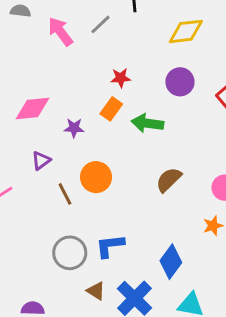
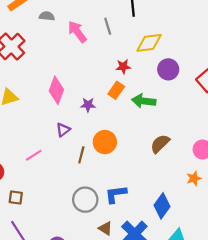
gray line: (101, 24) -> (108, 26), turned -63
yellow diamond: (186, 31) -> (149, 43), moved
pink diamond: (32, 109) -> (56, 90), turned -64
brown line: (65, 194) -> (81, 155), turned 42

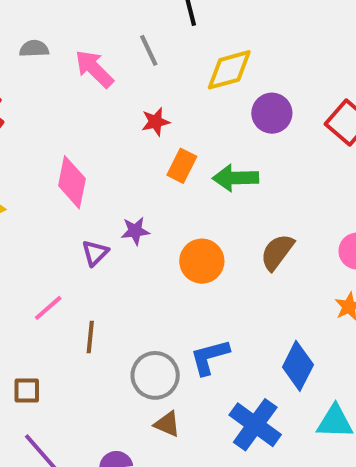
red star: (123, 67) -> (156, 122), moved
purple star: (88, 105) -> (135, 231), moved
orange circle: (105, 142) -> (202, 261), moved
brown line: (81, 155) -> (90, 337), moved
brown triangle: (105, 228) -> (167, 424), moved

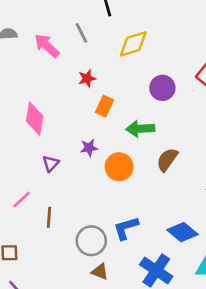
purple circle: (272, 113) -> (162, 88), moved
green arrow: (235, 178) -> (140, 129), moved
purple star: (135, 231) -> (89, 148), moved
blue diamond: (298, 366) -> (182, 232), turned -76

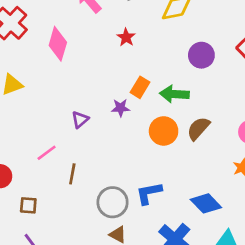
red star: (87, 78) -> (126, 37), turned -30
orange rectangle: (105, 106) -> (140, 87), moved
pink diamond: (35, 119) -> (58, 44), moved
orange circle: (119, 167) -> (164, 131), moved

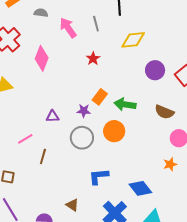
purple circle: (201, 55) -> (155, 70), moved
purple triangle: (80, 119) -> (53, 116), turned 32
brown semicircle: (198, 128) -> (164, 112), moved, turned -114
gray circle: (113, 202) -> (82, 138), moved

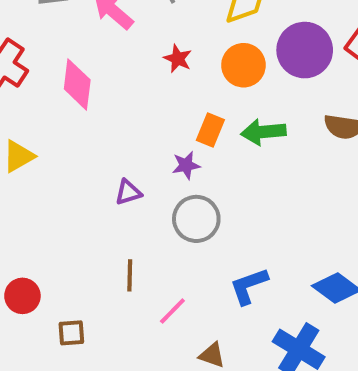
purple circle: (155, 70) -> (305, 50), size x1.4
orange circle: (114, 131) -> (243, 65), moved
pink line: (25, 139) -> (172, 311), moved

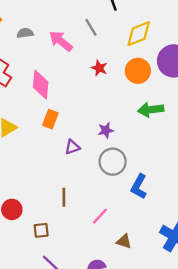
orange rectangle: (210, 130) -> (50, 119), moved
brown line: (130, 275) -> (64, 197), moved
blue L-shape: (249, 286) -> (139, 187), moved, turned -40

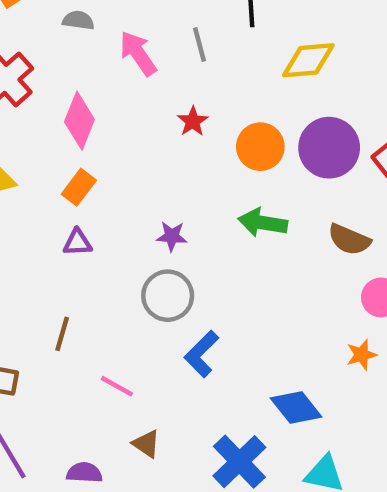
yellow diamond: (139, 34) -> (308, 60), moved
purple triangle: (72, 147) -> (77, 243), moved
pink line: (100, 216) -> (117, 386), turned 60

